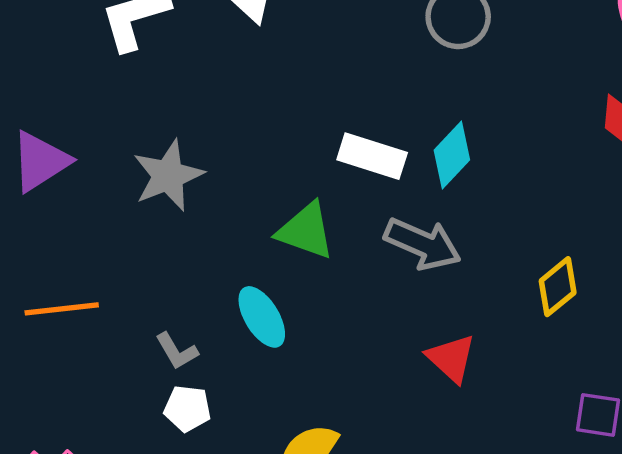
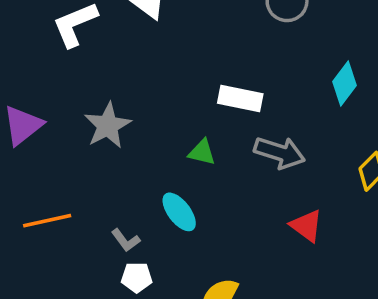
cyan diamond: (452, 155) -> (345, 84), moved
green triangle: (306, 231) -> (202, 152), size x0.7

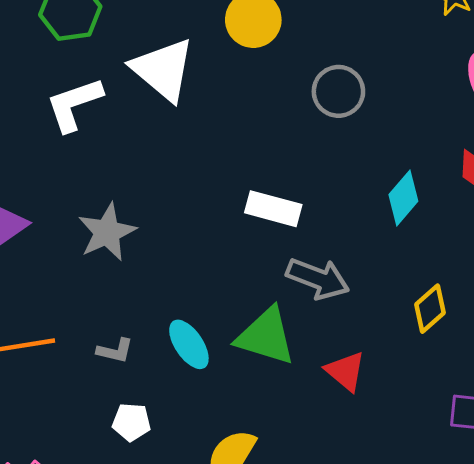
green triangle: (202, 152) -> (266, 336), moved, size x1.8
gray L-shape: (126, 240) -> (115, 351), moved, turned -44

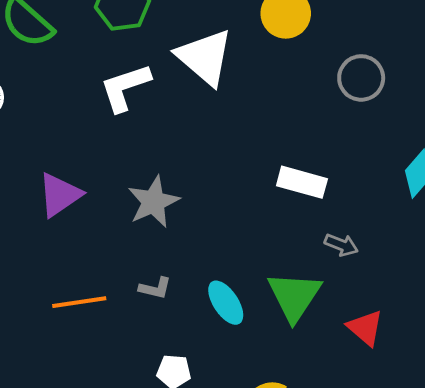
gray arrow: (318, 279) -> (341, 245), size x0.6
green triangle: (266, 336) -> (294, 296), turned 46
gray L-shape: (115, 351) -> (155, 288), moved

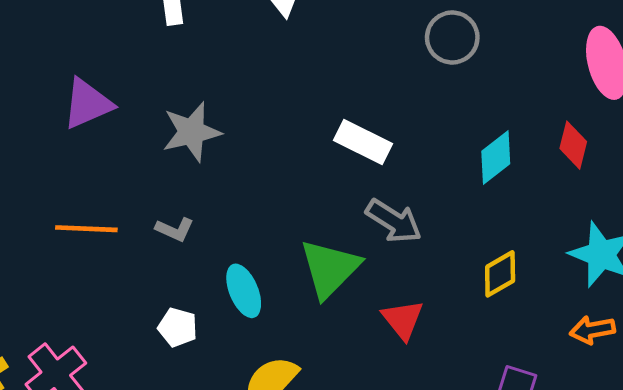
gray arrow: (341, 245) -> (394, 221), size x1.5
cyan ellipse: (226, 303) -> (244, 291), moved

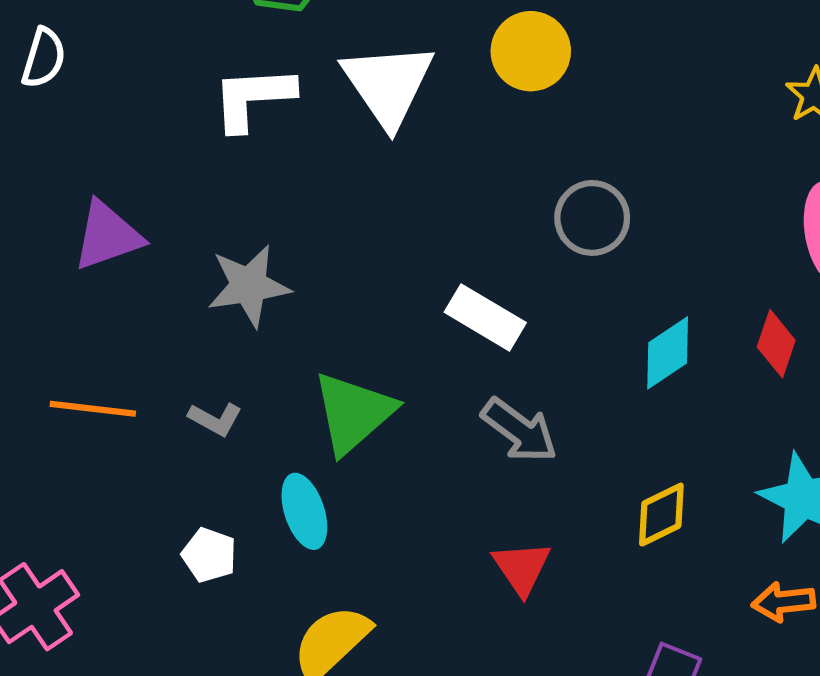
gray circle: (452, 37) -> (592, 218), moved
green triangle: (330, 268) -> (353, 413), moved

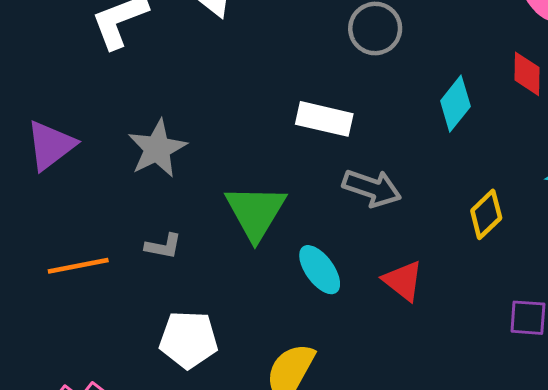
cyan ellipse: (304, 511) -> (320, 270), moved
white pentagon: (209, 555) -> (189, 340), size x1.5

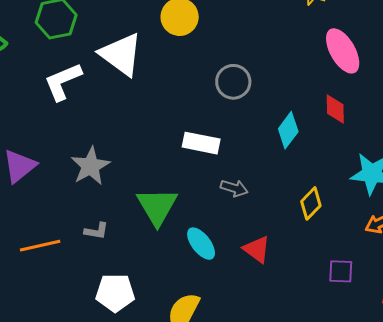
gray arrow: (372, 188) -> (234, 188), size x0.7

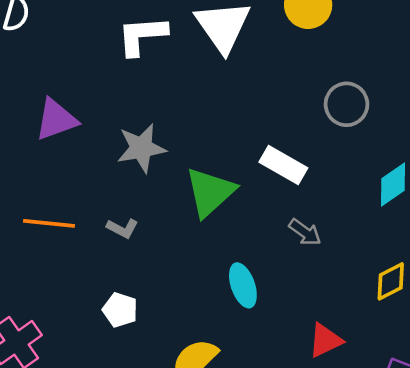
green triangle: (157, 206) -> (210, 192), moved
red triangle: (257, 249) -> (325, 340), moved, turned 40
white pentagon: (115, 293) -> (120, 310), size x0.7

